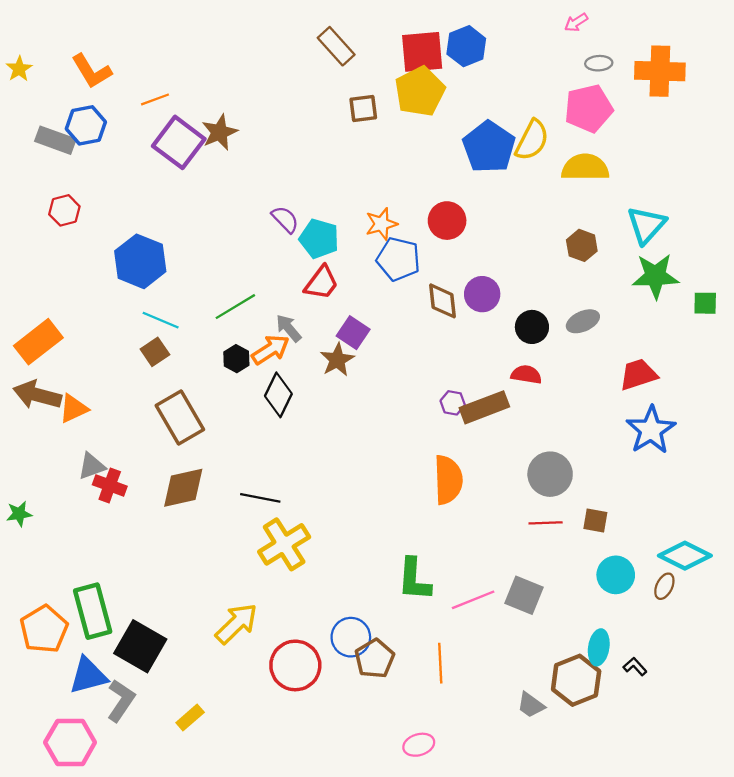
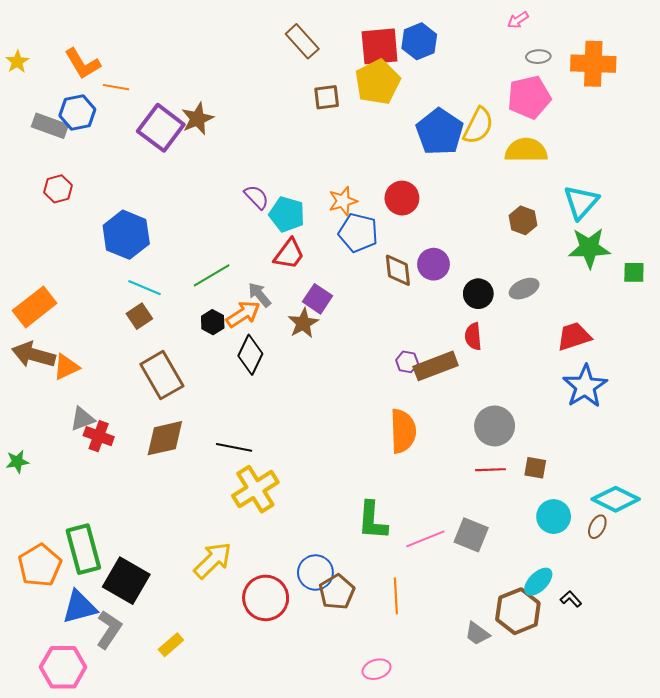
orange line: (155, 99) -> (116, 87), moved, turned 30
red semicircle: (526, 375) -> (473, 336), turned -104
cyan ellipse: (599, 647) -> (538, 582), turned 36

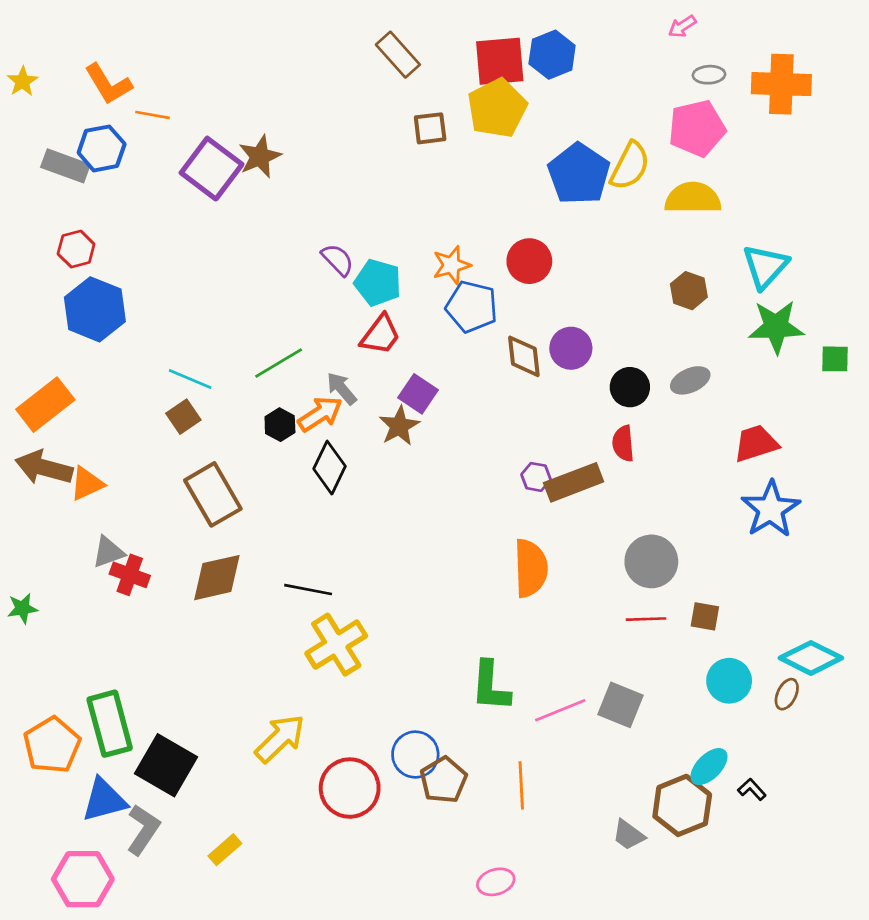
blue hexagon: (126, 235) -> (95, 309), moved

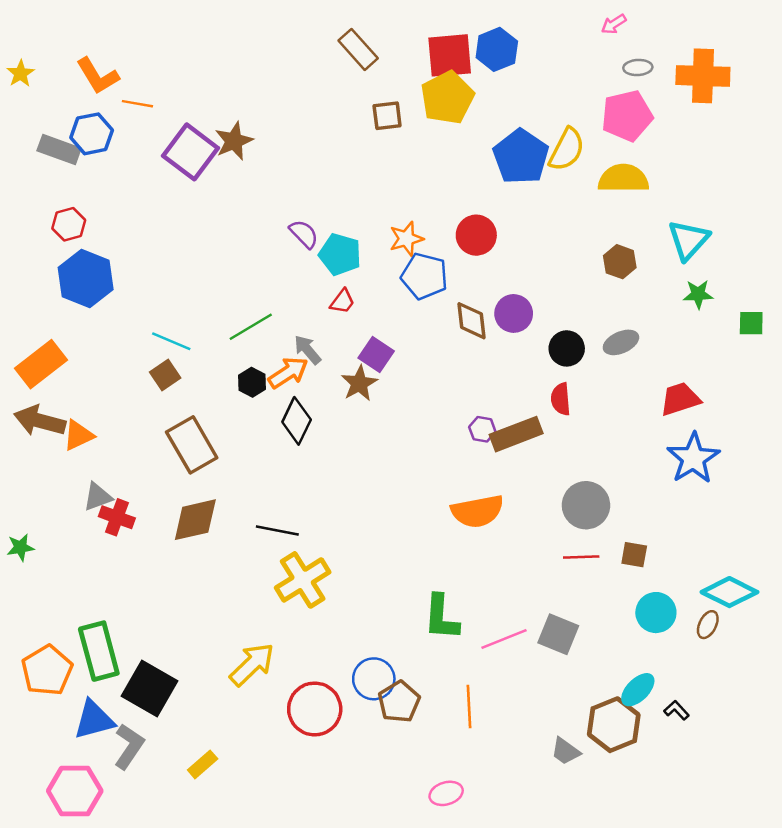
green star: (776, 327) -> (698, 294), size x0.6
red trapezoid: (380, 335) -> (342, 301), size x0.7
orange semicircle: (531, 568) -> (477, 511), turned 81

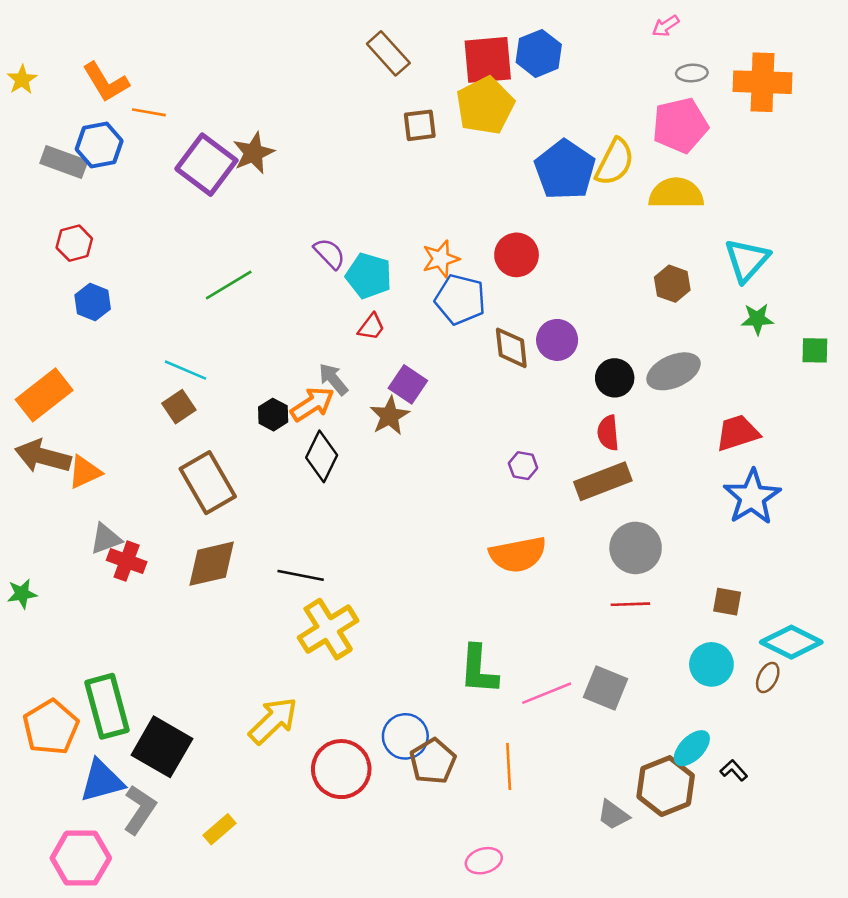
blue hexagon: (86, 279) -> (93, 302), size x0.6
green line: (251, 327) -> (229, 285), moved
gray ellipse: (621, 342) -> (674, 371), size x1.4
brown rectangle: (516, 434) -> (603, 481), moved
brown square: (634, 555) -> (727, 602), moved

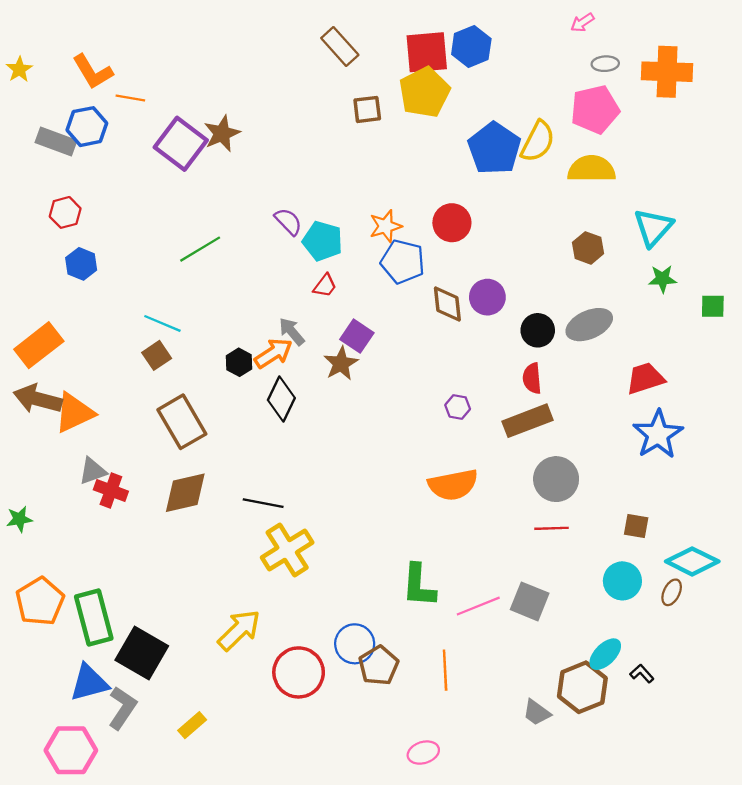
orange triangle: (85, 472) -> (74, 413), size x1.4
orange pentagon: (51, 727) -> (40, 601), moved

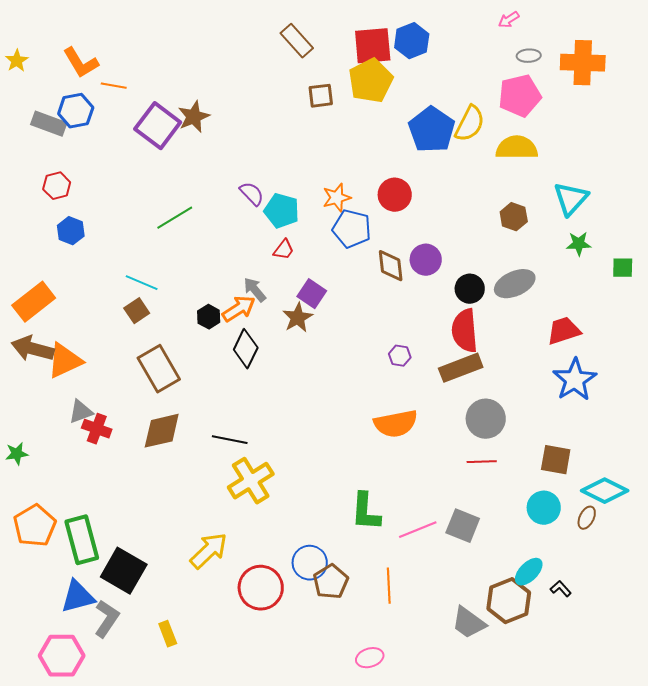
red semicircle: (532, 378) -> (465, 331), size x1.6
brown square: (636, 526) -> (556, 460), size x1.4
gray trapezoid: (537, 712) -> (469, 623), size x1.4
yellow rectangle: (192, 725) -> (168, 634), turned -70

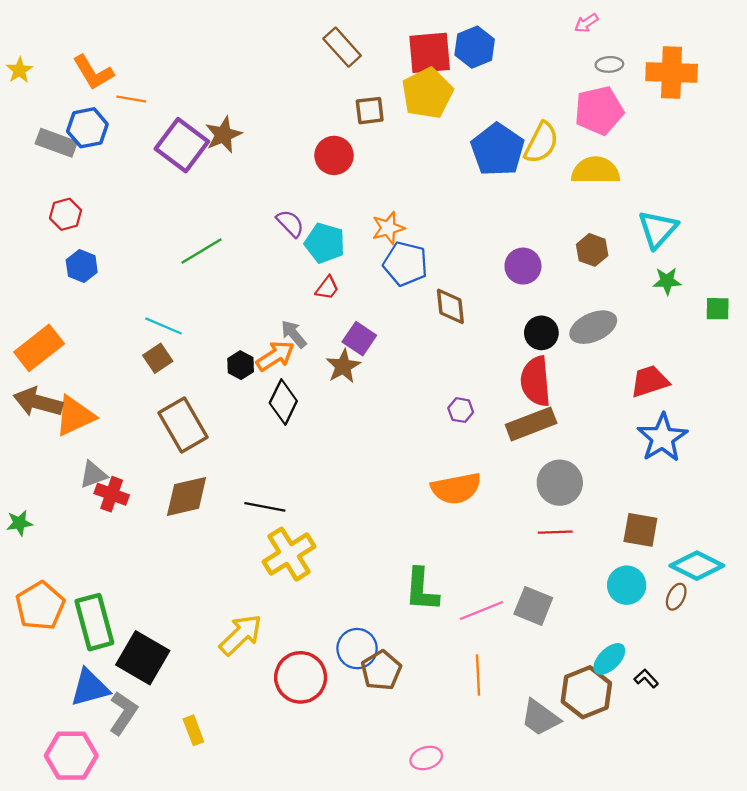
red circle: (395, 195) -> (334, 155), moved
purple circle: (426, 260) -> (523, 266), moved
orange line: (389, 586) -> (478, 675), moved

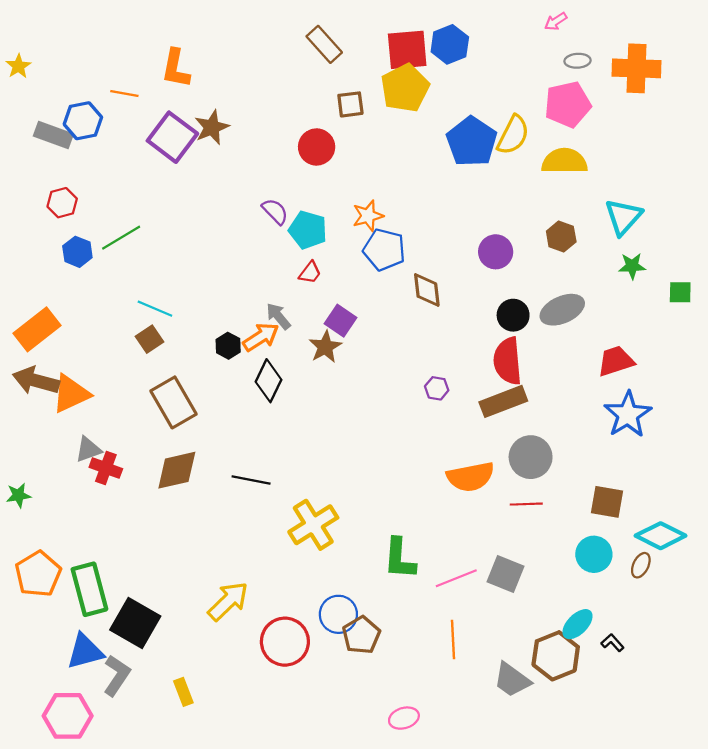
orange L-shape: (93, 72) -> (176, 68), moved, turned 42
green line: (202, 251) -> (121, 238), moved
orange semicircle: (456, 488) -> (471, 477), moved
yellow cross: (289, 554) -> (313, 525), moved

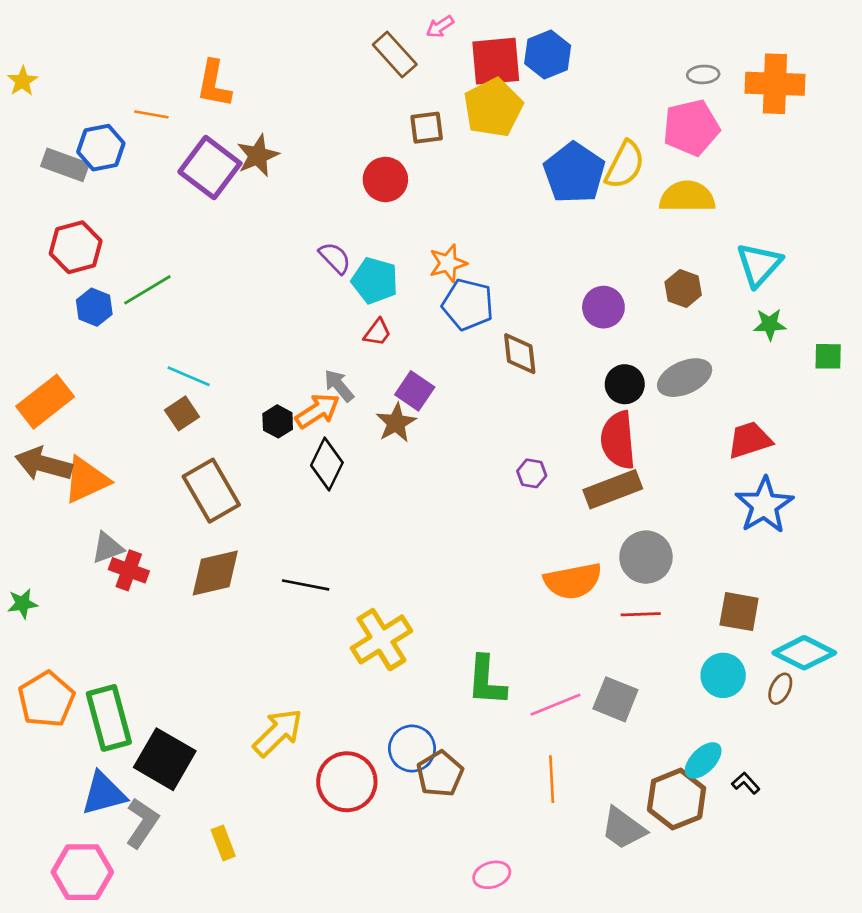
pink arrow: (556, 21) -> (440, 27), moved
red hexagon: (62, 203) -> (76, 247), size x1.4

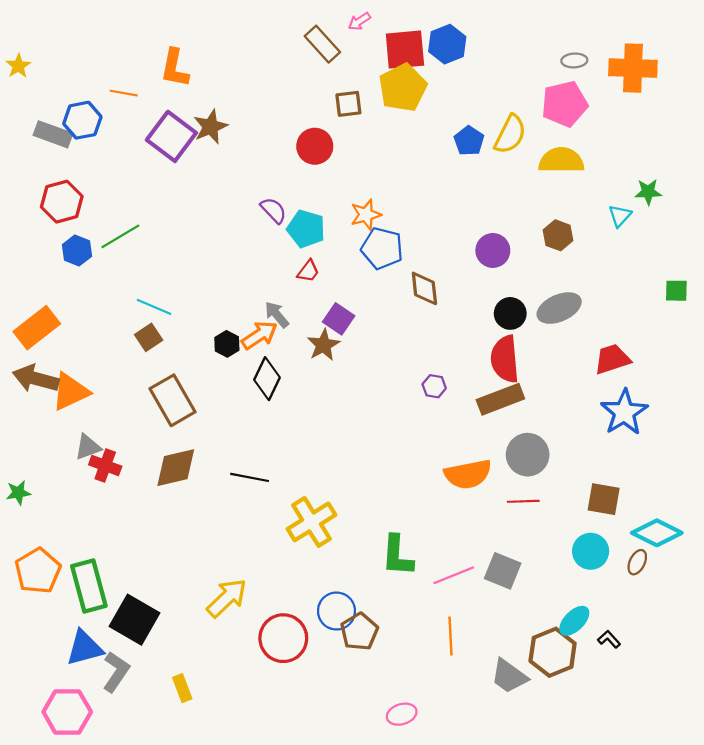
blue pentagon: (574, 173) -> (469, 141), size x0.6
cyan triangle: (759, 265) -> (620, 216), size x0.6
green star: (770, 324) -> (648, 192), moved

